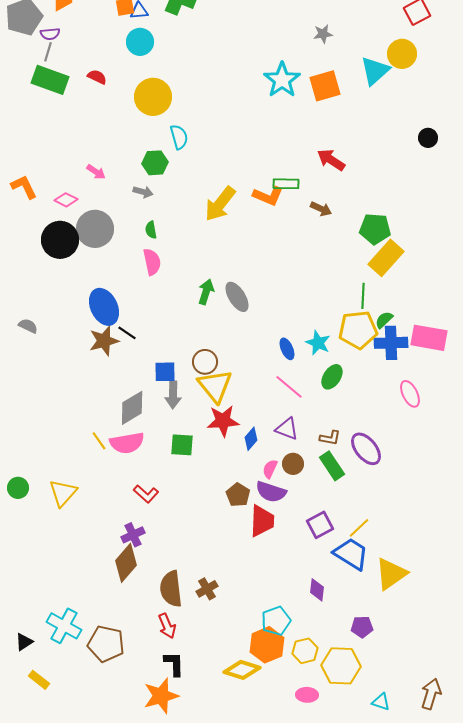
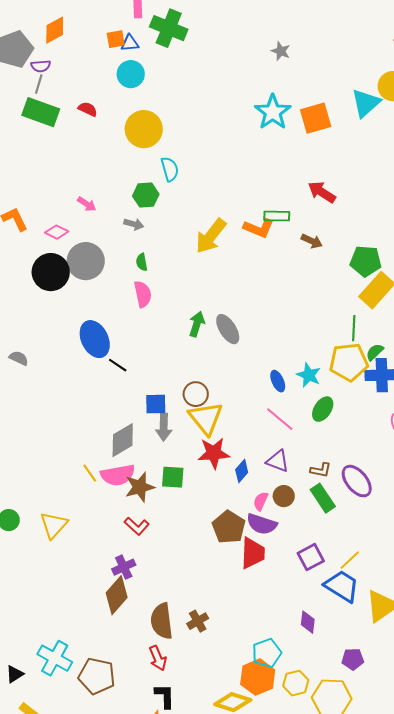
gray star: (323, 34) -> (281, 51), moved, turned 30
brown star: (104, 341) -> (140, 487), moved
brown pentagon: (238, 495) -> (229, 527), size x1.4

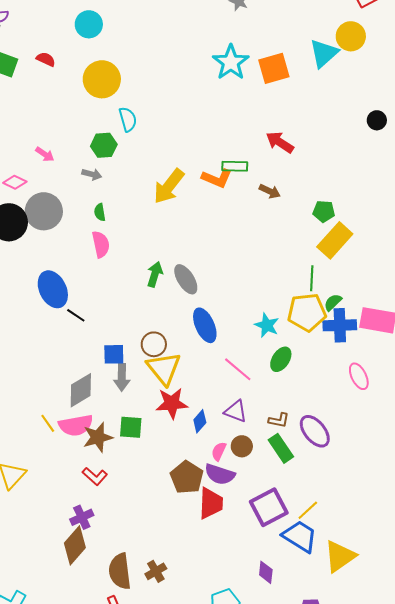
green pentagon: (366, 261) -> (324, 211), size x0.7
blue ellipse: (278, 381) -> (205, 325), moved, size x1.6
purple square: (311, 557) -> (269, 507), size x1.4

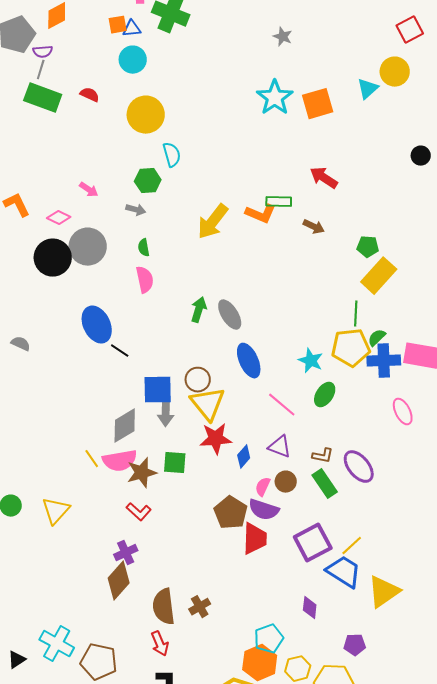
cyan triangle: (324, 53) -> (368, 89), size x0.7
blue square: (114, 354) -> (158, 390), size x1.4

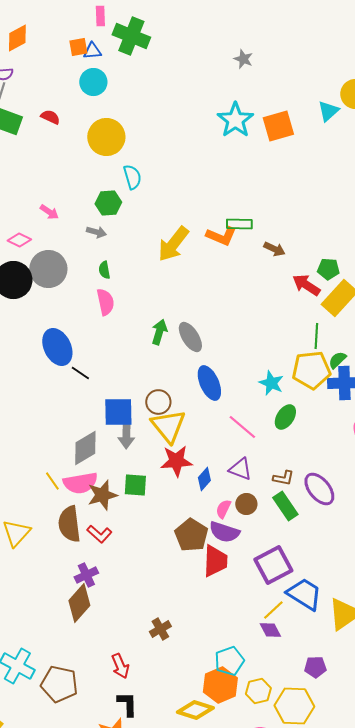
red arrow: (324, 178) -> (306, 285), moved
yellow line: (352, 546) -> (273, 610), moved
brown semicircle: (164, 607) -> (69, 524), moved
purple diamond: (310, 608) -> (270, 630), turned -35

